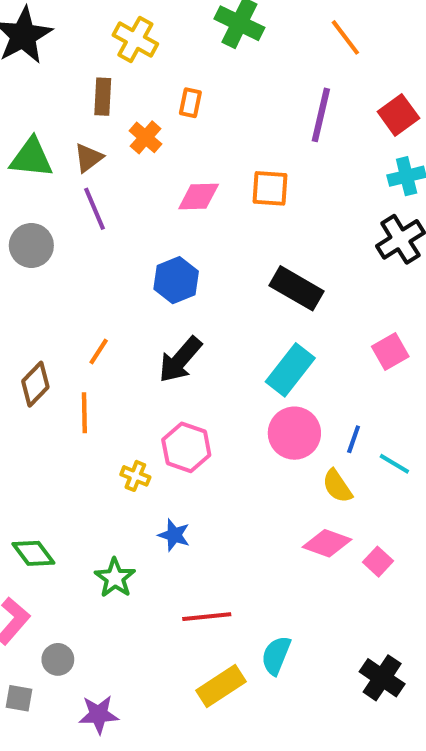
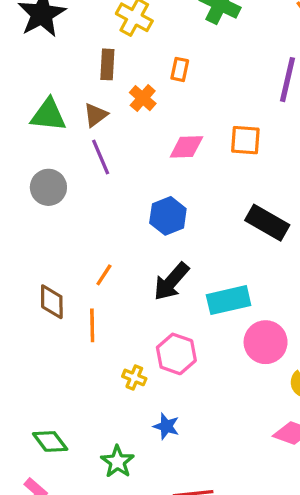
cyan rectangle: (290, 370) -> (229, 300), moved, turned 39
brown diamond: (35, 384) -> (52, 302), turned -45

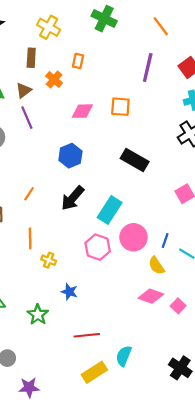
cyan rectangle: (229, 300) -> (110, 210), turned -44
orange line: (92, 325) -> (30, 238), moved
pink hexagon: (176, 354) -> (98, 247), moved

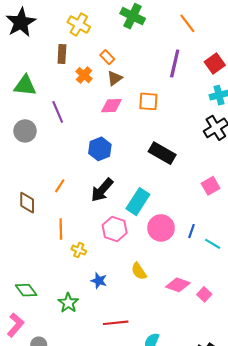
orange rectangle: (78, 61) -> (107, 57), turned -56
brown triangle: (24, 90) -> (115, 78), moved
pink hexagon: (98, 247) -> (115, 229), moved
yellow semicircle: (156, 266) -> (139, 271), moved

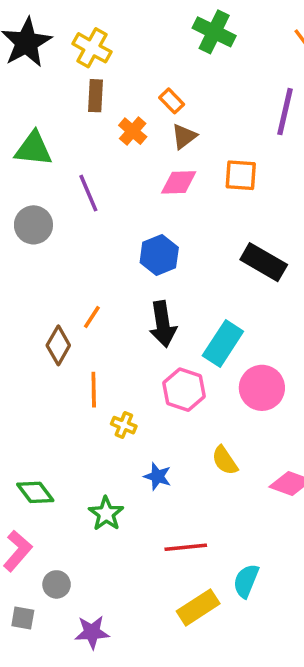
yellow cross: (79, 24) -> (92, 48), moved
black arrow: (102, 190) -> (163, 324), turned -50
brown diamond: (27, 203) -> (58, 345), moved, turned 30

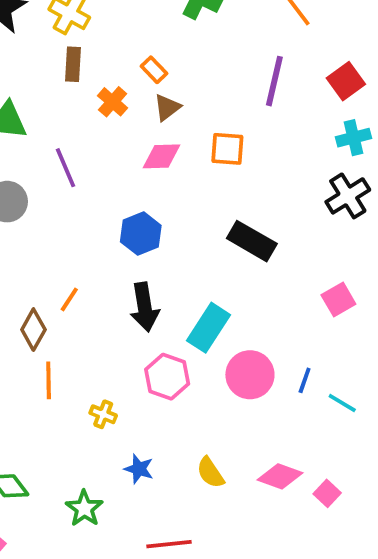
orange line: (94, 390) -> (49, 380), moved
yellow semicircle: (225, 460) -> (210, 473), moved

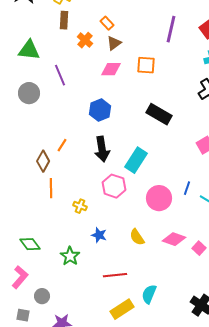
pink circle: (250, 375) -> (159, 198), moved

